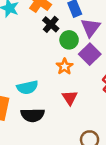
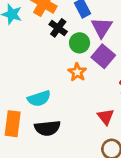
red triangle: (70, 98) -> (106, 117), moved

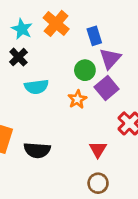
black cross: (58, 28) -> (18, 57), moved
cyan semicircle: (39, 99) -> (36, 87), moved

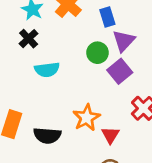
orange star: (77, 99) -> (87, 118), moved, size x1.4

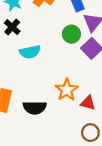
red triangle: (110, 135) -> (88, 103), turned -42

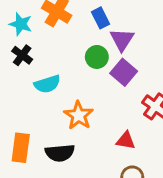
orange star: (67, 90) -> (79, 115), moved

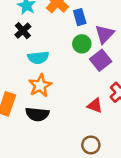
blue rectangle: (100, 18) -> (80, 17), moved
orange star: (79, 115) -> (40, 85), moved
red triangle: (126, 141) -> (95, 106), moved

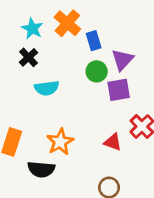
purple square: (101, 60) -> (119, 90), turned 30
orange star: (40, 85) -> (60, 142), moved
black semicircle: (37, 114) -> (41, 169), moved

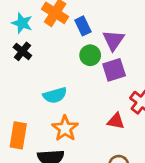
cyan semicircle: (47, 88) -> (55, 95), moved

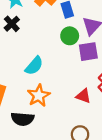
cyan semicircle: (55, 95) -> (34, 66), turned -42

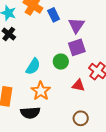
green circle: (70, 36) -> (61, 62), moved

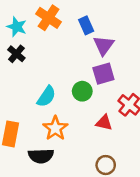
blue rectangle: (54, 15) -> (86, 25), moved

